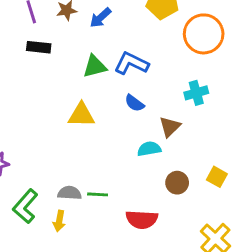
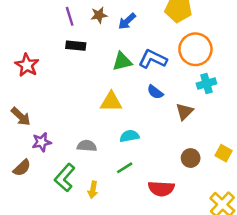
orange circle: (204, 34) -> (195, 49), moved
cyan semicircle: (149, 149) -> (129, 136), moved
gray semicircle: (70, 193) -> (87, 146), moved
green line: (98, 194) -> (125, 168), turned -35

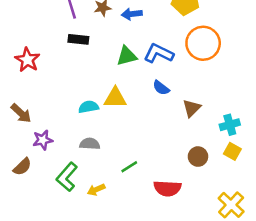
blue arrow: (127, 21) -> (132, 14), turned 36
cyan cross: (206, 83) -> (230, 125), moved
cyan semicircle: (129, 136) -> (89, 107), moved
yellow arrow: (93, 190) -> (96, 190), turned 56

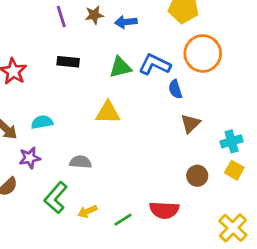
black rectangle: (78, 39) -> (68, 62), moved
blue semicircle: (161, 88) -> (175, 89), moved, turned 36
cyan semicircle: (89, 107) -> (42, 122), moved
green line: (129, 167) -> (123, 220), moved

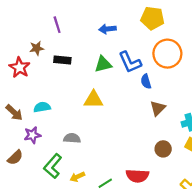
brown star: (94, 15) -> (37, 48), moved
blue L-shape: (155, 64) -> (130, 62), turned -140

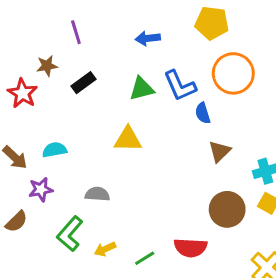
black rectangle: (62, 60) -> (84, 83), turned -42
brown circle: (163, 149) -> (227, 209), size x1.5

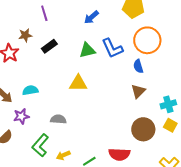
blue arrow: (148, 38) -> (91, 17), turned -35
blue semicircle: (203, 113) -> (138, 66), moved

